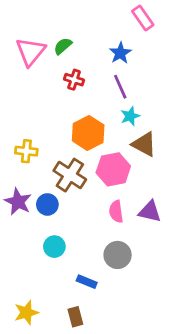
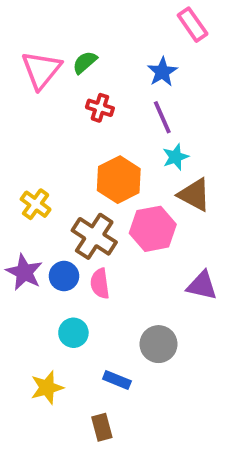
yellow cross: (26, 151) -> (36, 204), turned 30
pink semicircle: (116, 211) -> (100, 284), moved
yellow star: (26, 312) -> (47, 388), moved

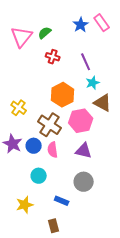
pink rectangle: (193, 25) -> (102, 23), moved
blue star: (162, 72) -> (81, 25), moved
purple triangle: (202, 285) -> (84, 151), moved

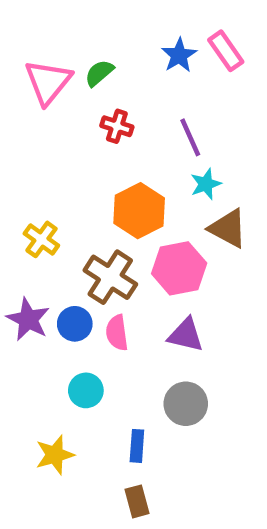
blue rectangle: (62, 201) -> (137, 446), turned 72
brown rectangle: (54, 226) -> (137, 501), moved

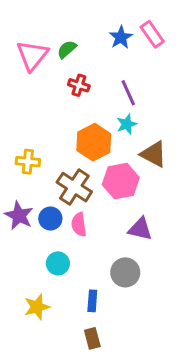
cyan star: (206, 184) -> (127, 124), moved
yellow cross: (41, 239) -> (28, 162), turned -30
purple triangle: (186, 335) -> (140, 229), moved

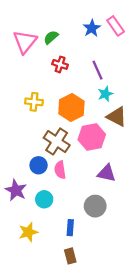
cyan star: (127, 124) -> (105, 94), moved
yellow cross: (28, 162) -> (34, 102), moved
purple star: (19, 216) -> (16, 190), moved

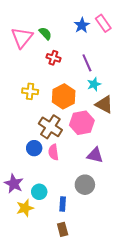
green semicircle: (51, 37) -> (45, 33), turned 88
purple star: (16, 190) -> (14, 184), moved
cyan circle: (44, 199) -> (39, 192), moved

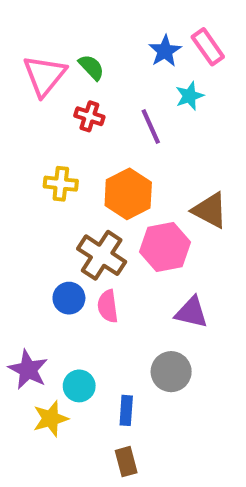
red cross: (53, 58) -> (89, 116), moved
purple line: (87, 63) -> (151, 127), moved
cyan star: (94, 84) -> (189, 96), moved

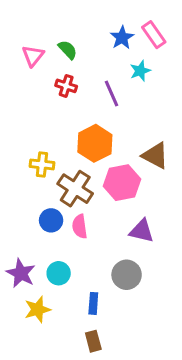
pink triangle: (44, 75) -> (33, 56), size x0.7
yellow cross: (61, 184) -> (42, 164), moved
cyan circle: (79, 386) -> (59, 273), moved

